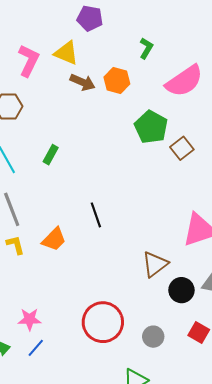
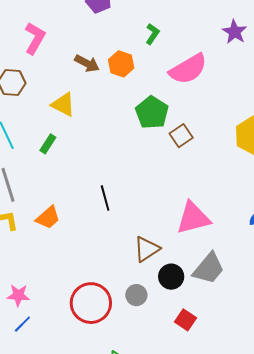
yellow triangle: (66, 53) -> (63, 105), moved
green rectangle: (51, 155) -> (48, 144), moved
black line: (96, 215) -> (105, 198), moved
gray circle: (153, 337) -> (136, 295), moved

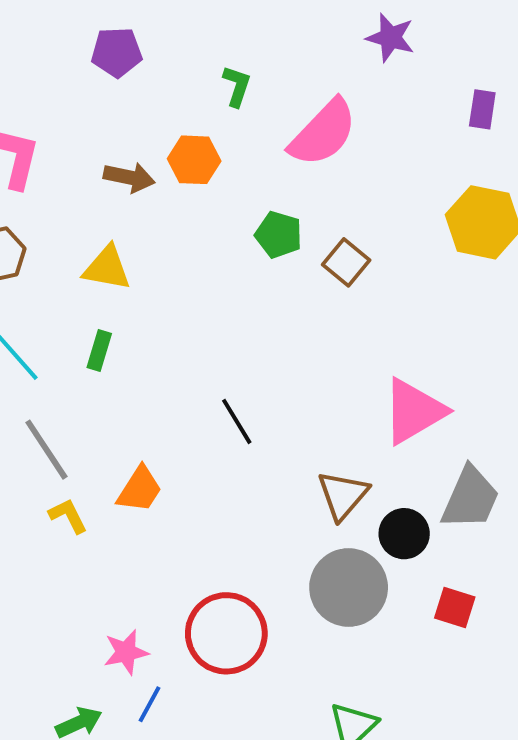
green pentagon: (152, 113) -> (279, 235), size x0.7
gray circle: (136, 295) -> (349, 587), size x1.8
red circle: (91, 303) -> (226, 633), moved

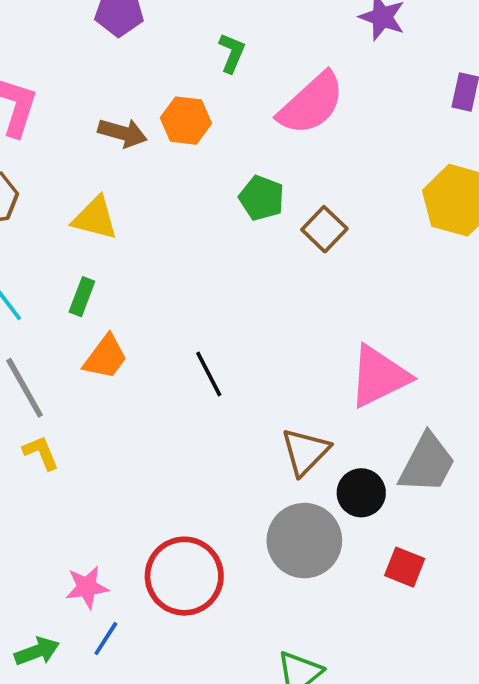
orange trapezoid: (140, 489) -> (105, 357), moved

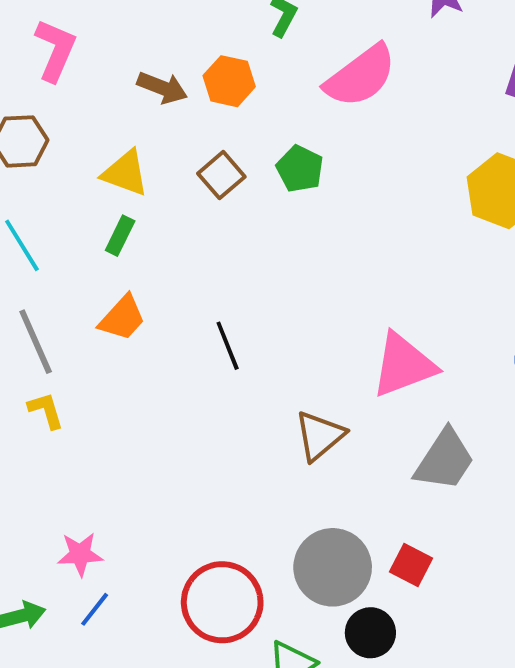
brown square: (324, 229) -> (221, 175), moved
green rectangle: (82, 297) -> (120, 236), moved
black circle: (361, 493) -> (370, 633), moved
gray circle: (304, 541) -> (333, 567), moved
red circle: (184, 576) -> (222, 602), moved

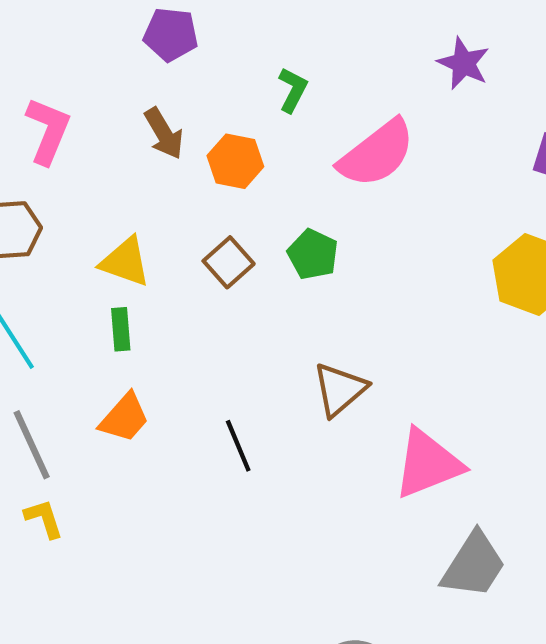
brown arrow: (162, 88) -> (164, 133), moved, turned 39
green rectangle: (120, 236) -> (121, 329), turned -30
brown triangle: (320, 436) -> (340, 389), moved

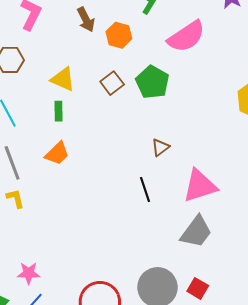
green pentagon: (313, 254) -> (152, 82), size x1.4
brown triangle: (340, 389) -> (160, 147), size x0.7
black line: (238, 446) -> (145, 190), moved
gray trapezoid: (474, 565) -> (196, 232), moved

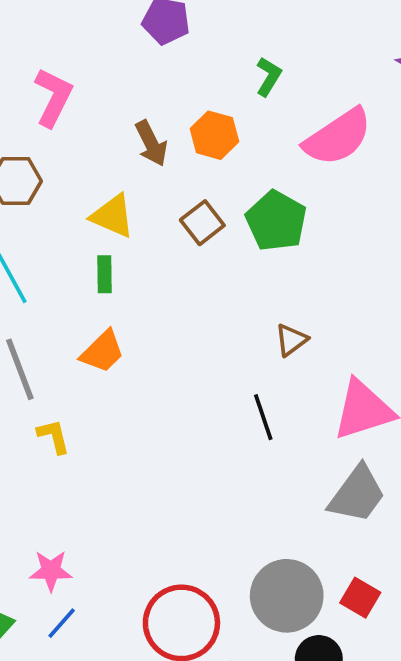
brown arrow: (86, 20) -> (151, 143), moved
yellow L-shape: (15, 198) -> (54, 436), moved

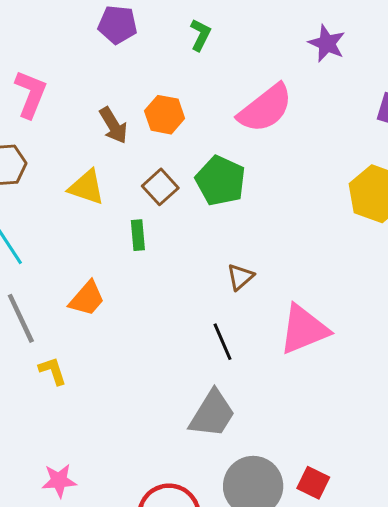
green L-shape: (269, 77) -> (200, 35), moved
green rectangle: (104, 274) -> (138, 235), moved
gray trapezoid: (357, 494) -> (212, 414), moved

